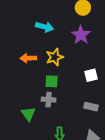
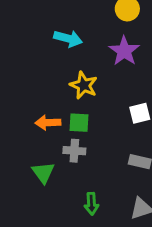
yellow star: (55, 57) -> (84, 85), turned -30
orange arrow: (28, 58) -> (48, 123), moved

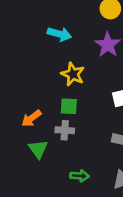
orange arrow: (48, 123) -> (31, 118), moved, turned -35
green arrow: (91, 204) -> (80, 176), turned -84

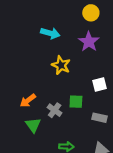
green square: (69, 106) -> (76, 102), moved
gray cross: (65, 130) -> (55, 110), turned 32

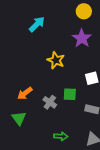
cyan arrow: (50, 33) -> (37, 24), moved, turned -60
green triangle: (33, 125) -> (19, 118), moved

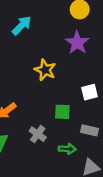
gray cross: (50, 102) -> (38, 134), moved
green arrow: (61, 136) -> (67, 149), moved

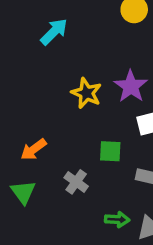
purple star: (77, 43) -> (131, 86), moved
green arrow: (67, 149) -> (117, 219), moved

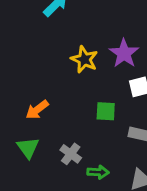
gray cross: (76, 182) -> (71, 154), moved
green arrow: (117, 219) -> (98, 172), moved

